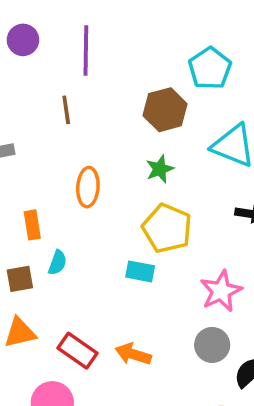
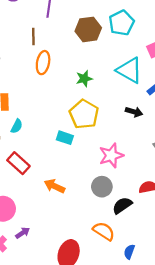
brown hexagon: (165, 110) -> (88, 29), moved
orange ellipse: (88, 187) -> (43, 63), moved
red rectangle: (77, 351) -> (18, 163), moved

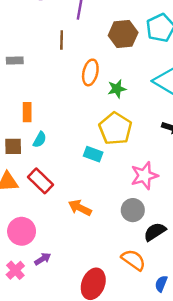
orange ellipse: (43, 63) -> (90, 72), moved

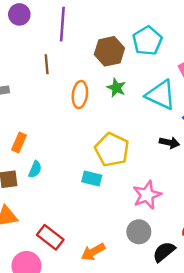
green star: (117, 89) -> (116, 88), moved, turned -30
orange rectangle: (27, 112) -> (19, 142), turned 30
red rectangle: (40, 181) -> (50, 237), moved
orange arrow: (80, 208) -> (93, 252), moved, turned -50

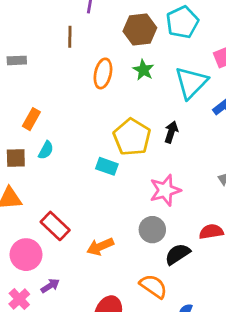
cyan triangle: (161, 95) -> (191, 83), turned 44
black arrow: (169, 143) -> (171, 132), moved, turned -90

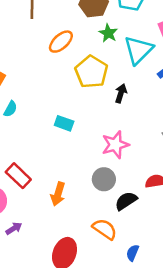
green star: (143, 70) -> (108, 33), moved
orange ellipse: (103, 73) -> (61, 42), turned 35
yellow pentagon: (132, 137) -> (91, 72), moved
orange arrow: (100, 247) -> (58, 194), turned -50

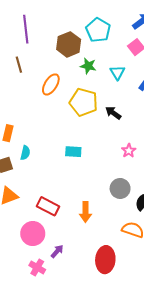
cyan triangle: (138, 50) -> (117, 73), size x0.6
black arrow: (121, 93) -> (113, 113), turned -56
pink star: (115, 145) -> (129, 151), moved, size x0.6

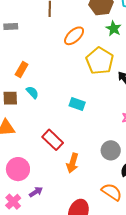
cyan semicircle: (25, 153) -> (32, 92), turned -72
red rectangle: (48, 206) -> (53, 140), moved

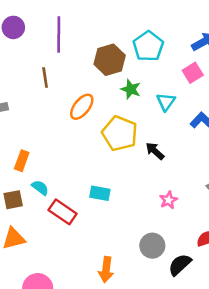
red rectangle: (53, 140) -> (63, 212), moved

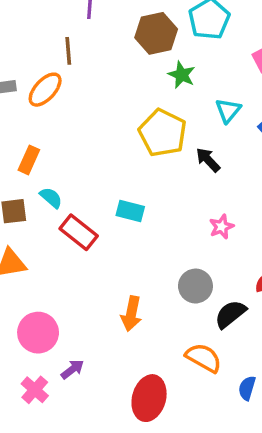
cyan triangle: (166, 102) -> (228, 111), moved
orange ellipse: (82, 107) -> (45, 90), moved

